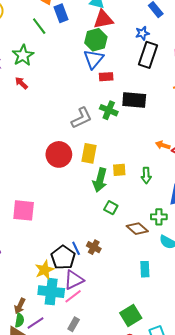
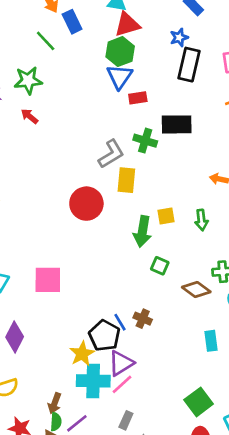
green star: (23, 55) -> (28, 80), turned 30
yellow rectangle: (89, 153) -> (126, 180), moved

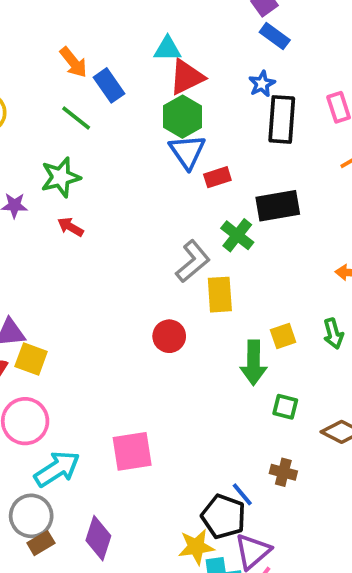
green cross: (145, 141) -> (237, 235), turned 30
red circle: (86, 204) -> (169, 336), size x0.7
brown cross: (143, 319) -> (283, 472), moved
yellow star: (82, 354) -> (196, 547), turned 30

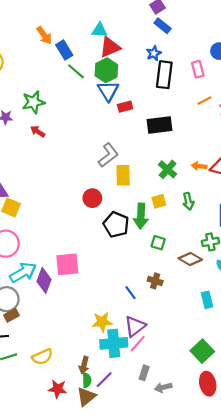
green line: (76, 118) -> (76, 71), moved
green cross: (237, 235) -> (168, 169), moved
black pentagon: (224, 517) -> (116, 225), moved
purple diamond: (98, 538) -> (44, 280), moved

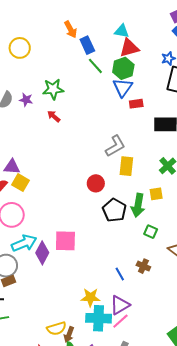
yellow semicircle: (42, 357) -> (56, 328), moved

